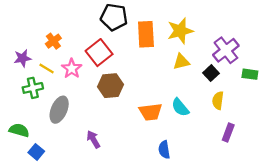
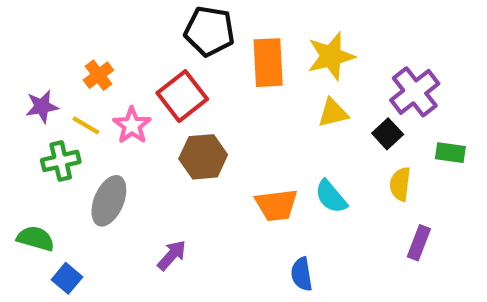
green rectangle: (250, 74) -> (450, 153), moved
purple arrow: (93, 139) -> (172, 255), turned 72

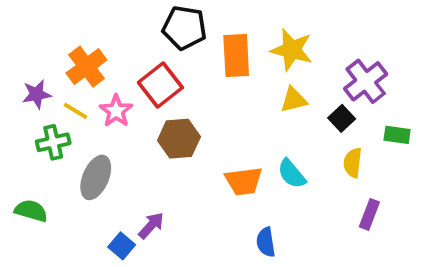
yellow star: (331, 56) -> (292, 50), turned 30
orange cross: (98, 75) -> (86, 67), size x1.5
blue square: (67, 278) -> (122, 246), moved

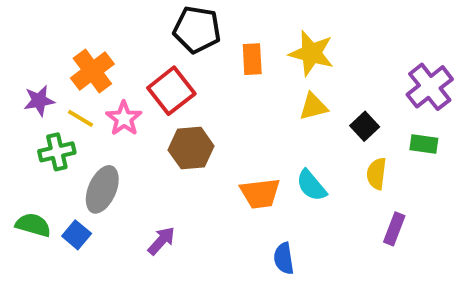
orange rectangle: (236, 55) -> (252, 59), size x0.7
purple cross: (366, 81) -> (430, 87), moved
blue square: (122, 246) -> (77, 235), moved

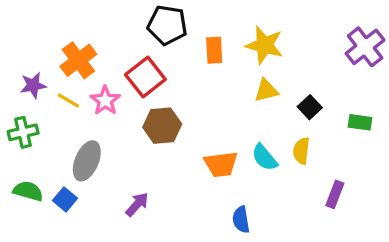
purple cross: (430, 87) -> (365, 47), moved
green cross: (57, 152) -> (23, 132), moved
yellow semicircle: (376, 174) -> (301, 151), moved

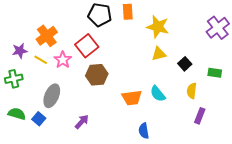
orange rectangle: (214, 50) -> (128, 12), moved
yellow semicircle: (301, 151) -> (192, 91), moved

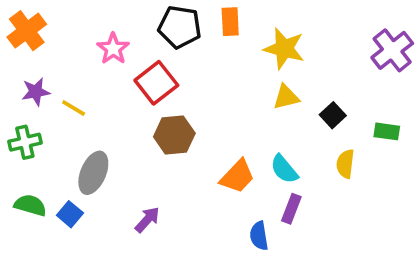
orange cross: (47, 36) -> (27, 31), moved
pink star: (63, 60) -> (113, 49), moved
orange trapezoid: (132, 98) -> (237, 176), turned -40
purple rectangle: (200, 116) -> (291, 209), moved

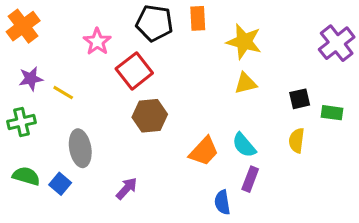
black square: (333, 115) -> (300, 99), moved, turned 30
gray ellipse: (93, 173) -> (80, 148), turned -33

